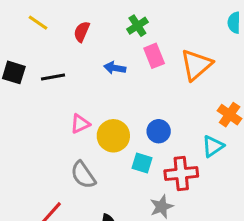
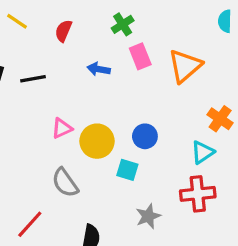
red cross: (181, 173) -> (198, 194), moved

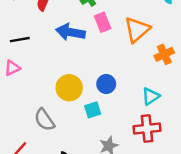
blue arrow: (99, 69) -> (70, 32), size x1.6
orange cross: (220, 119) -> (164, 54), moved, turned 30
pink triangle: (62, 128) -> (12, 68), moved
cyan square: (127, 170) -> (93, 110), turned -35

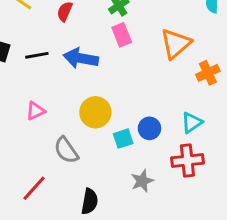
pink rectangle: (103, 22) -> (122, 35), moved
blue arrow: (70, 32) -> (81, 58), moved
pink triangle: (12, 68) -> (35, 111), moved
blue circle: (106, 84) -> (149, 128), moved

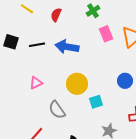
pink rectangle: (122, 35) -> (106, 34), moved
blue circle: (149, 128) -> (125, 81), moved

